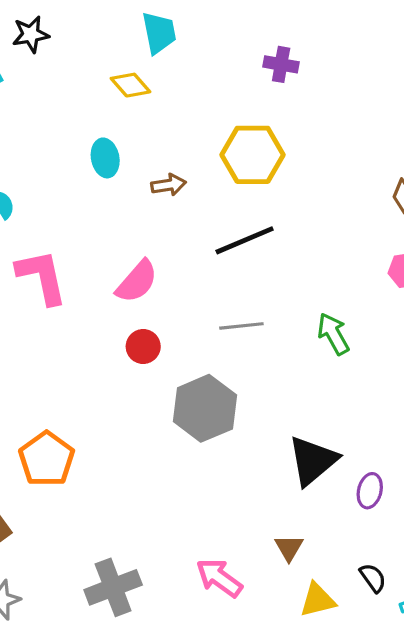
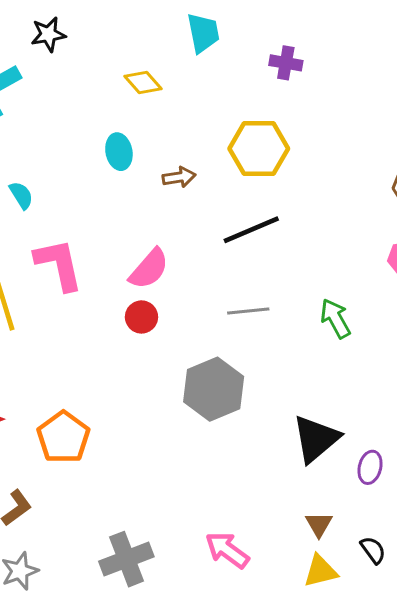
cyan trapezoid: (159, 33) -> (203, 33), moved
red circle: (143, 346) -> (141, 317), moved
brown triangle: (289, 548) -> (319, 524), moved

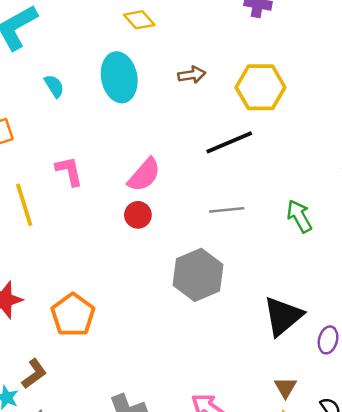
yellow hexagon: (259, 149) -> (260, 87), moved
cyan ellipse: (119, 152) -> (119, 77), size x1.6
brown arrow: (179, 177) -> (192, 75), moved
cyan semicircle: (21, 195) -> (54, 86), moved
pink L-shape: (59, 264) -> (69, 171), size x0.7

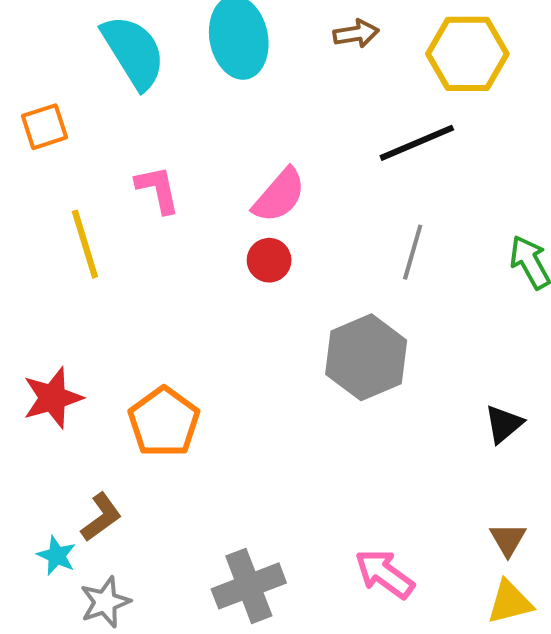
cyan semicircle: (54, 86) -> (134, 52), size x2.0
gray line: (227, 210) -> (413, 252), turned -68
black triangle: (283, 316) -> (504, 424), size x0.6

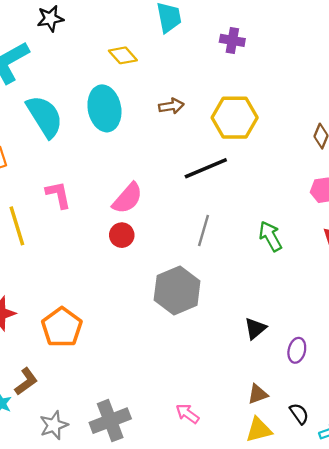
brown triangle: (508, 539) -> (258, 394), turned 40
pink arrow: (384, 574) -> (187, 414), size x0.7
gray star: (105, 602) -> (54, 425), moved

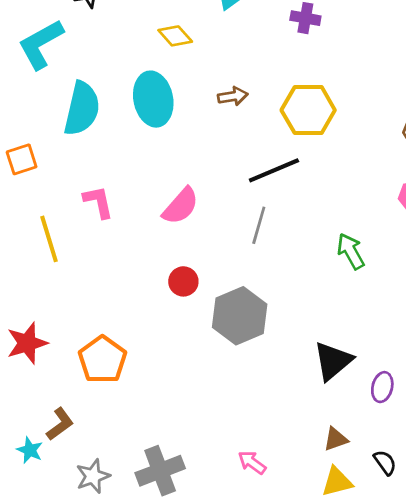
cyan semicircle: (45, 116) -> (82, 109), turned 45
gray line: (204, 231) -> (259, 225), moved
red circle: (122, 235) -> (183, 281), moved
black triangle: (255, 328) -> (333, 361), size x1.5

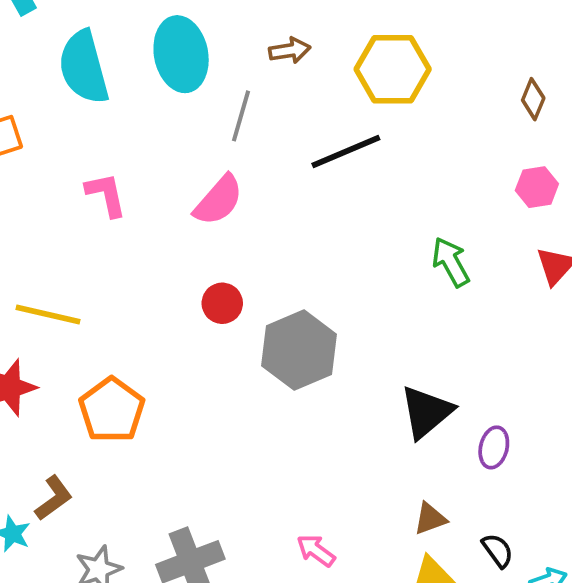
cyan semicircle: (82, 109) -> (84, 67), turned 152
gray line: (259, 225) -> (241, 116), moved
yellow line: (49, 239) -> (48, 315), moved, turned -60

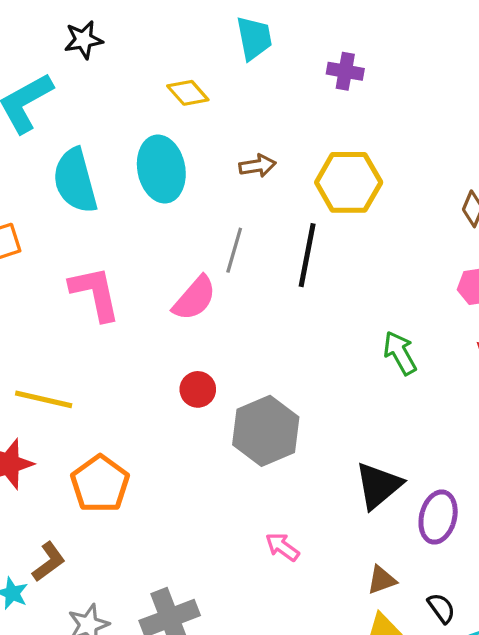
gray line: (241, 116) -> (234, 250), moved
black line: (346, 152) -> (307, 255), turned -56
pink L-shape: (106, 195) -> (95, 293), size x1.4
purple ellipse: (494, 447) -> (438, 517), size x1.4
pink arrow: (316, 550) -> (282, 547), moved

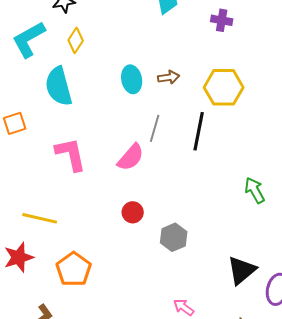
yellow diamond: (188, 93) -> (76, 40), moved, turned 75
cyan ellipse: (161, 169) -> (132, 79), moved, size x0.7
gray hexagon: (266, 431) -> (174, 237), size x0.7

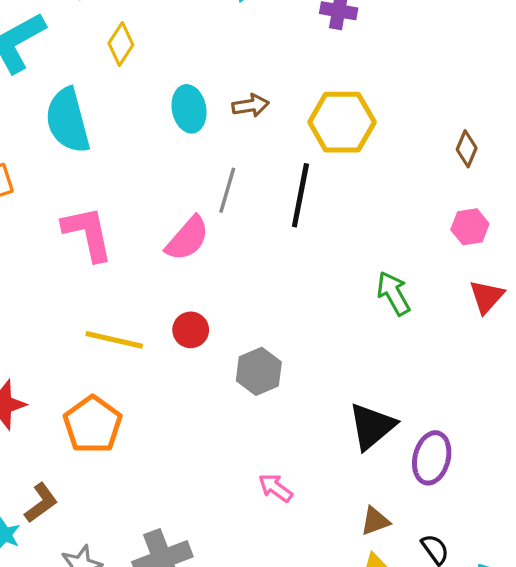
yellow diamond: (76, 40) -> (121, 44), moved
yellow line: (40, 218) -> (114, 340), moved

